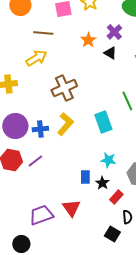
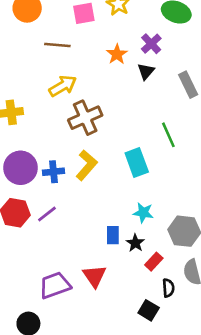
black triangle: (110, 53) -> (146, 71), turned 40
yellow arrow: (36, 58) -> (63, 86), moved

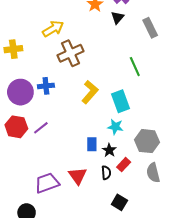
cyan rectangle: (137, 163) -> (120, 101), moved
yellow L-shape: (86, 165) -> (90, 92), moved
blue cross: (53, 172) -> (46, 86), moved
black semicircle: (168, 288) -> (106, 173), moved

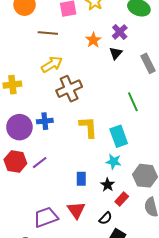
yellow L-shape: (90, 92) -> (88, 127), turned -45
blue rectangle: (92, 144) -> (81, 179), moved
black semicircle: (106, 173) -> (106, 218), moved, turned 48

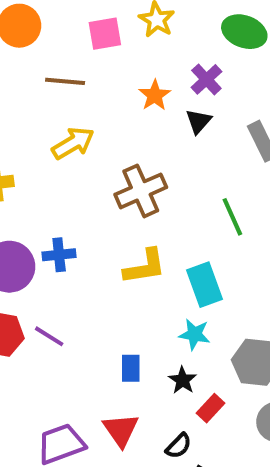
brown cross: (69, 89) -> (141, 191), moved
yellow L-shape: (88, 127) -> (145, 267), turned 85
purple line: (40, 163) -> (49, 336), turned 70

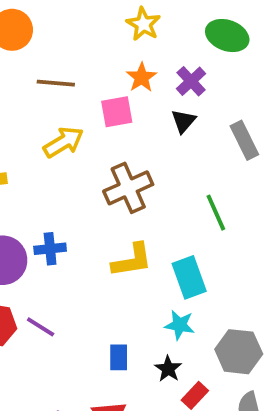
pink square: (105, 34) -> (117, 112), moved
orange star: (155, 95) -> (142, 77), moved

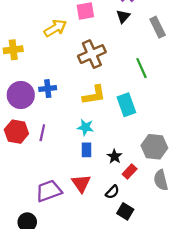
cyan star: (180, 325) -> (85, 127), moved
purple line: (41, 327) -> (42, 133), turned 70

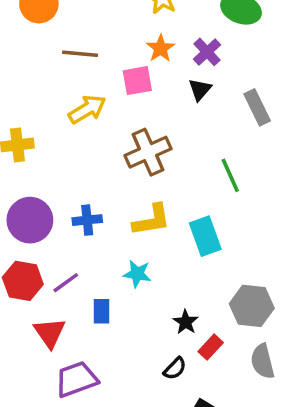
blue cross: (48, 89) -> (87, 220), moved
purple line: (42, 133) -> (66, 283), turned 42
blue rectangle: (86, 150) -> (101, 311), moved
red triangle: (81, 183) -> (50, 333), moved
black semicircle: (112, 192) -> (175, 369), moved

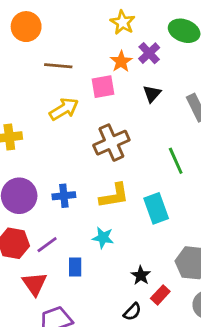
purple cross: (207, 52) -> (149, 53), moved

